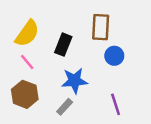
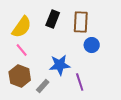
black rectangle: (63, 45) -> (53, 19), moved
purple line: (116, 104) -> (80, 82), moved
gray rectangle: (65, 107) -> (43, 86), moved

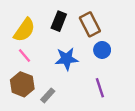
brown rectangle: (81, 22) -> (90, 24), turned -30
blue star: (60, 65) -> (67, 59), moved
purple line: (80, 82) -> (100, 88), moved

